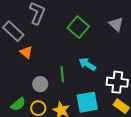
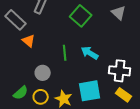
green line: (62, 74) -> (65, 53), moved

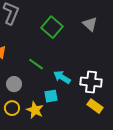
green line: (65, 53) -> (36, 64), turned -49
cyan arrow: (90, 53) -> (62, 77), moved
cyan square: (90, 91) -> (51, 96), moved, size x0.6

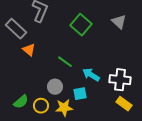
gray circle: (14, 84) -> (55, 87), moved
yellow star: (35, 110) -> (64, 108), turned -30

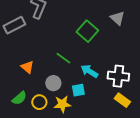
green square: (81, 25) -> (87, 31), moved
gray rectangle: (16, 29) -> (14, 25), turned -70
orange triangle: (29, 50) -> (27, 67), moved

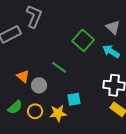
cyan arrow: (89, 71) -> (111, 51), moved
gray circle: (53, 83) -> (39, 85), moved

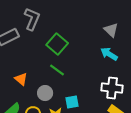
green square: (83, 40) -> (57, 44), moved
gray circle: (39, 85) -> (45, 93), moved

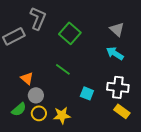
green square: (57, 44) -> (70, 33), moved
gray circle: (45, 93) -> (36, 95), moved
cyan square: (72, 102) -> (87, 93), moved, turned 32

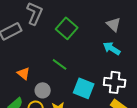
cyan square: (87, 93) -> (84, 88), size x1.5
gray circle: (36, 95) -> (43, 90), moved

